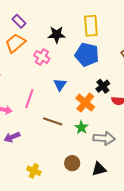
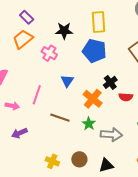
yellow cross: (34, 171) -> (52, 161), moved

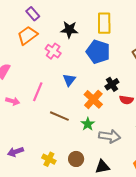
purple arrow: (19, 133) -> (15, 152), moved

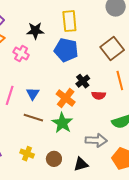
blue triangle: (69, 80) -> (33, 94), moved
green star: (88, 124) -> (62, 123), size x1.5
gray arrow: (110, 136) -> (96, 140), moved
yellow cross: (49, 159) -> (27, 154), moved

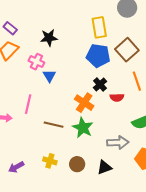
yellow rectangle: (69, 21) -> (99, 27), moved
blue pentagon: (66, 50) -> (98, 56), moved
blue triangle: (33, 94) -> (49, 76), moved

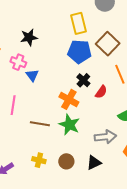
red semicircle: (117, 97) -> (101, 92), turned -48

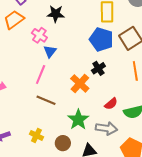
red semicircle: (101, 92) -> (111, 104), moved
pink line: (13, 105) -> (41, 75), moved
green star: (69, 125) -> (78, 120), moved

